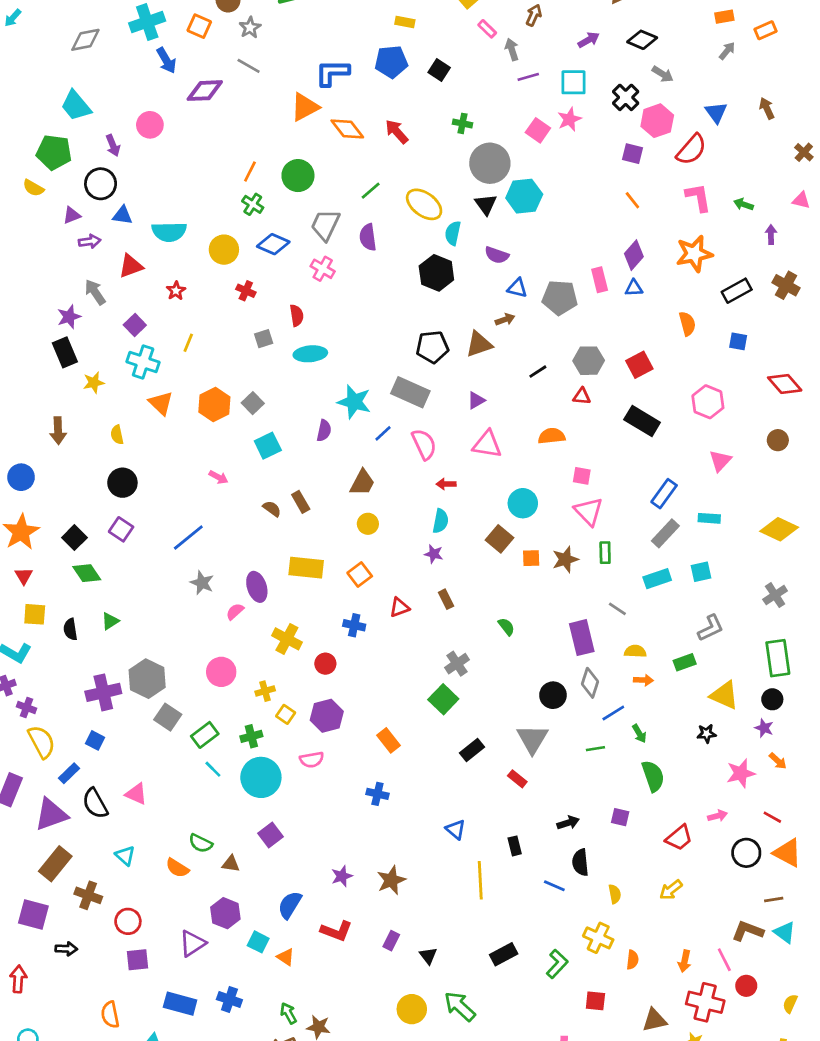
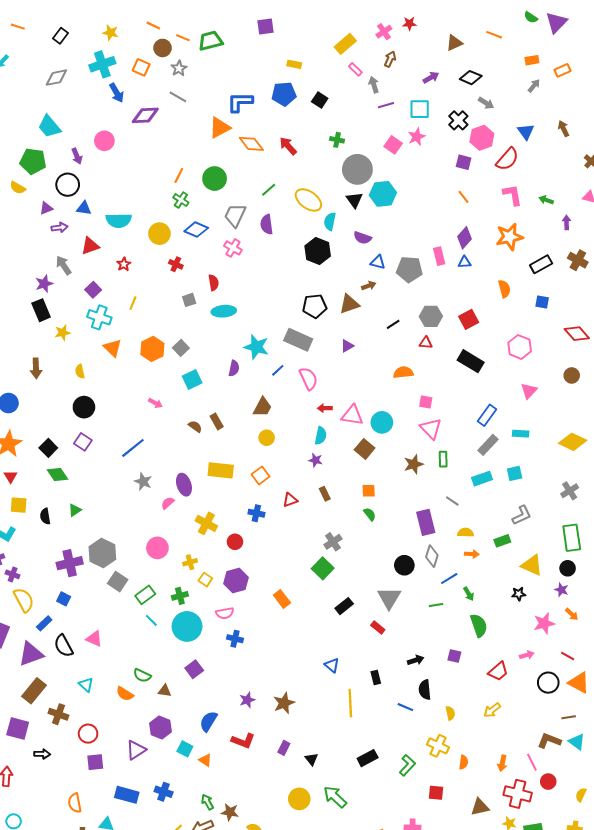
pink triangle: (487, 444) -> (352, 415), moved
orange square: (531, 558) -> (369, 491), moved
blue cross: (377, 794) -> (235, 639), moved

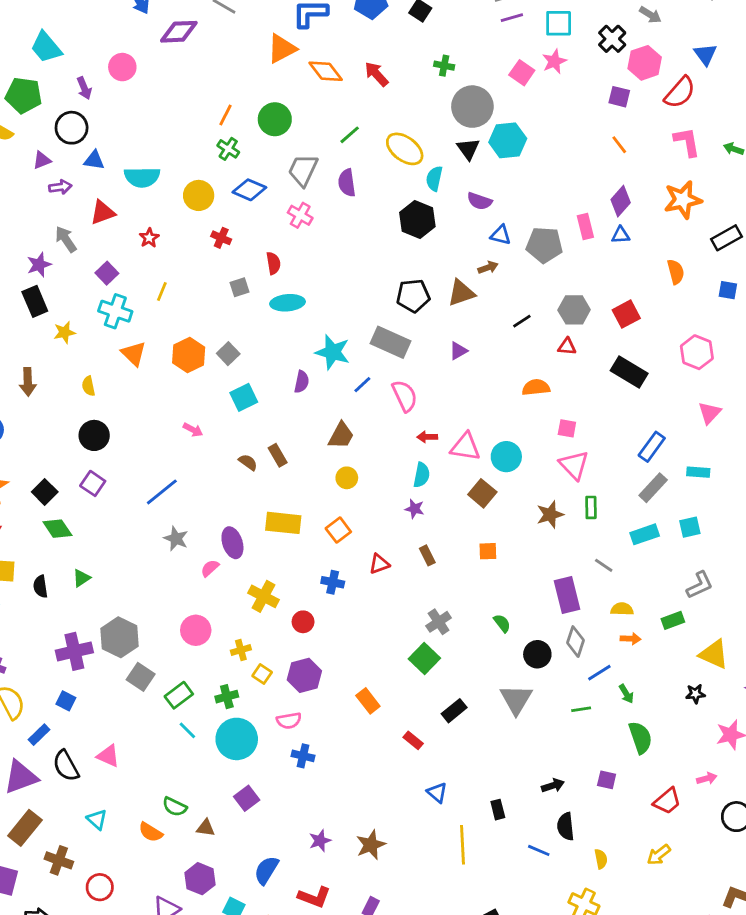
green semicircle: (370, 514) -> (502, 623), moved
red rectangle: (378, 627) -> (413, 740), moved

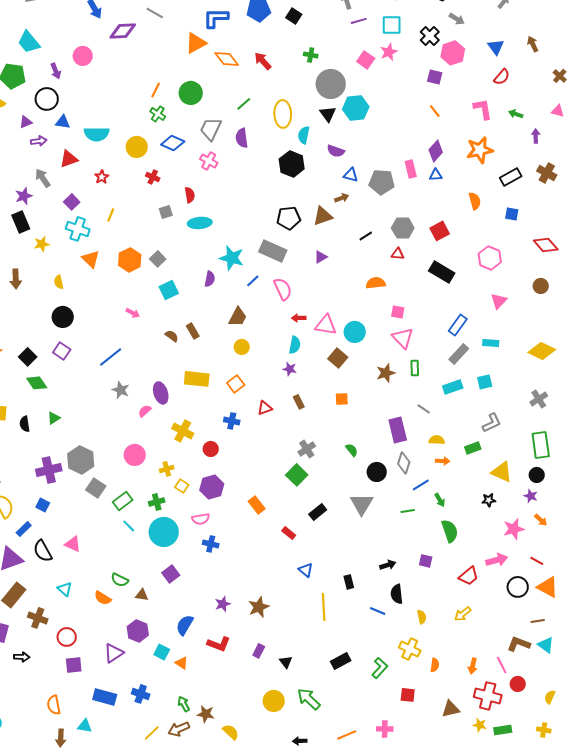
red semicircle: (680, 92) -> (502, 77), moved, size x0.7
yellow ellipse: (405, 149) -> (283, 114), turned 52
pink arrow: (707, 778) -> (497, 560), size x1.5

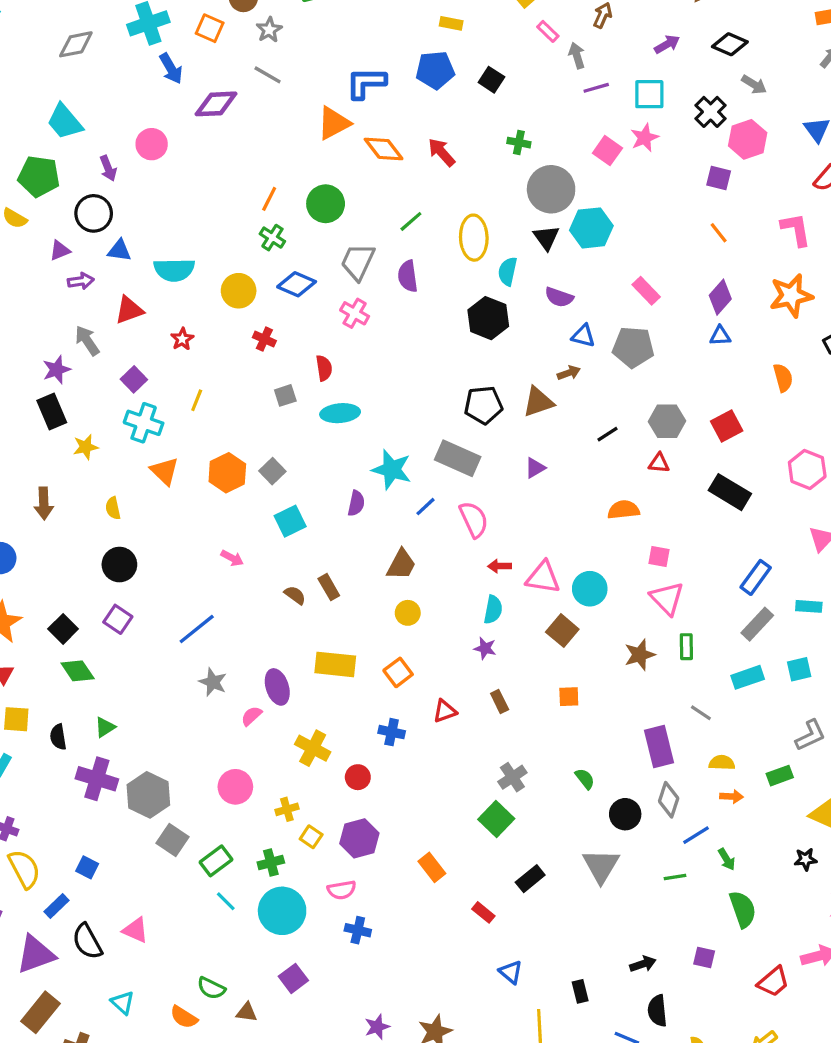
pink rectangle: (411, 169) -> (646, 291), moved, turned -30
purple cross: (49, 470) -> (97, 779), moved, turned 30

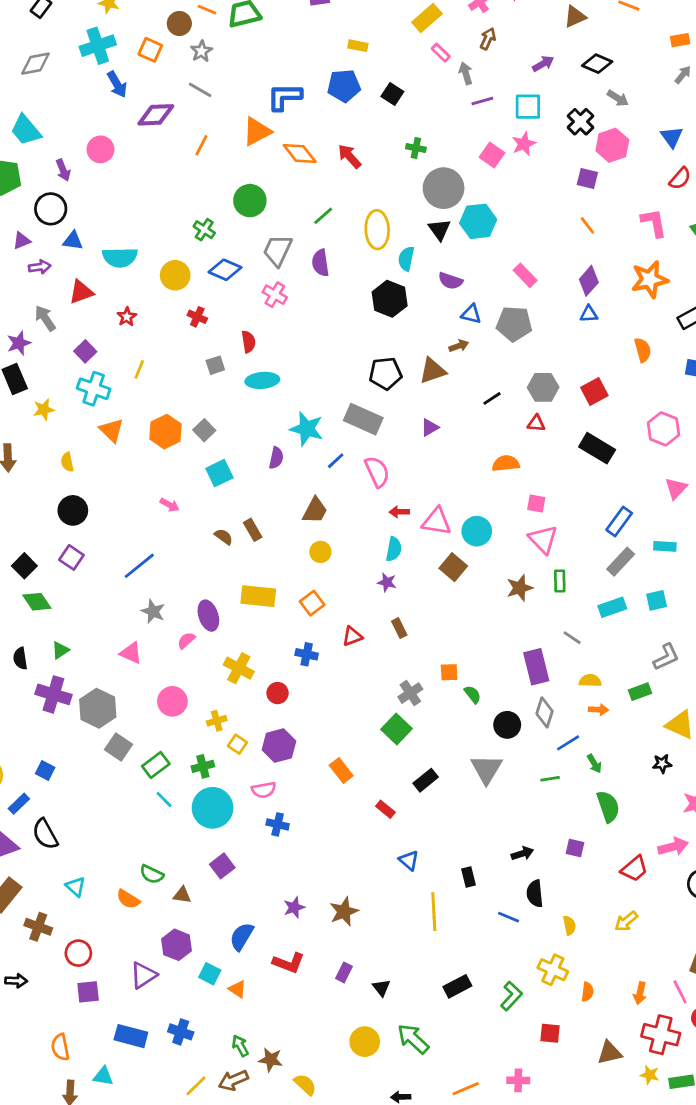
orange line: (269, 199) -> (201, 145), moved
orange square: (569, 697) -> (449, 672), moved
pink triangle: (136, 930) -> (131, 653), moved

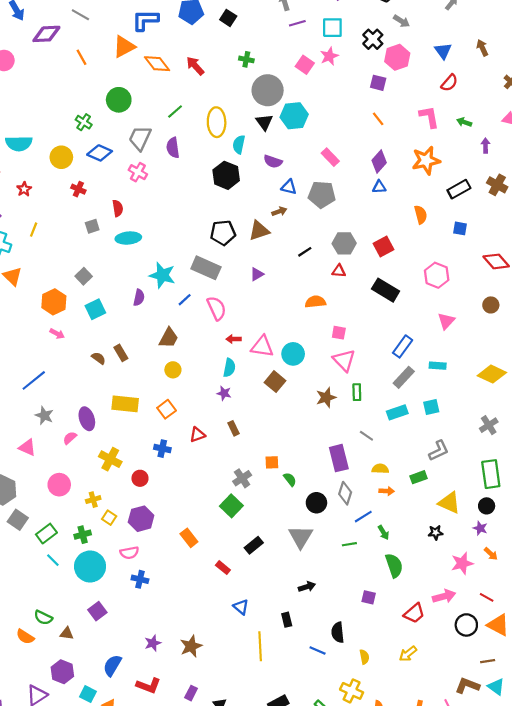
orange line: (201, 145) -> (82, 57), turned -56
orange hexagon: (166, 432) -> (54, 302), moved
black arrow: (522, 853) -> (307, 587), moved

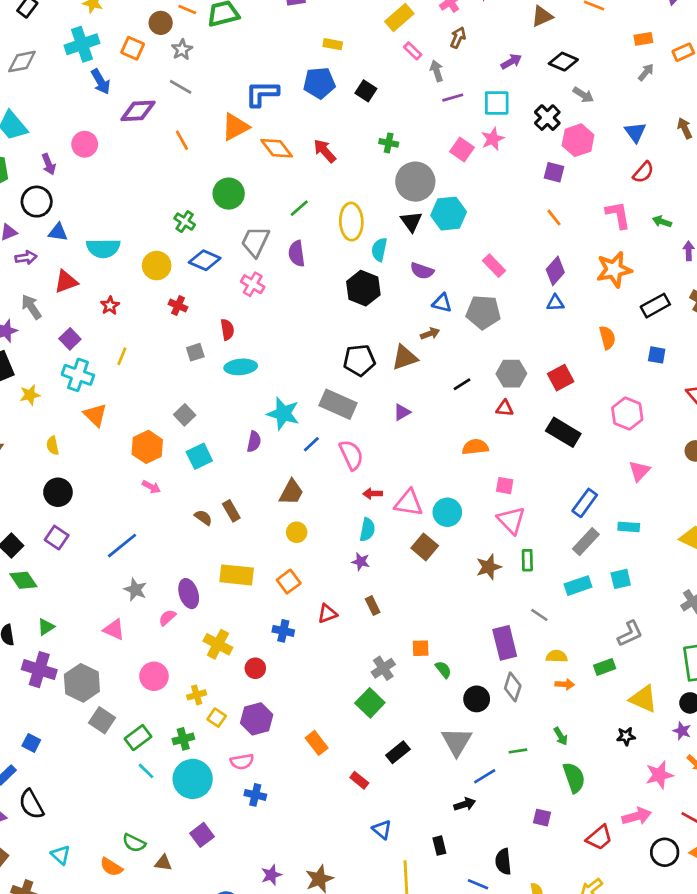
blue line: (363, 517) -> (485, 776), moved

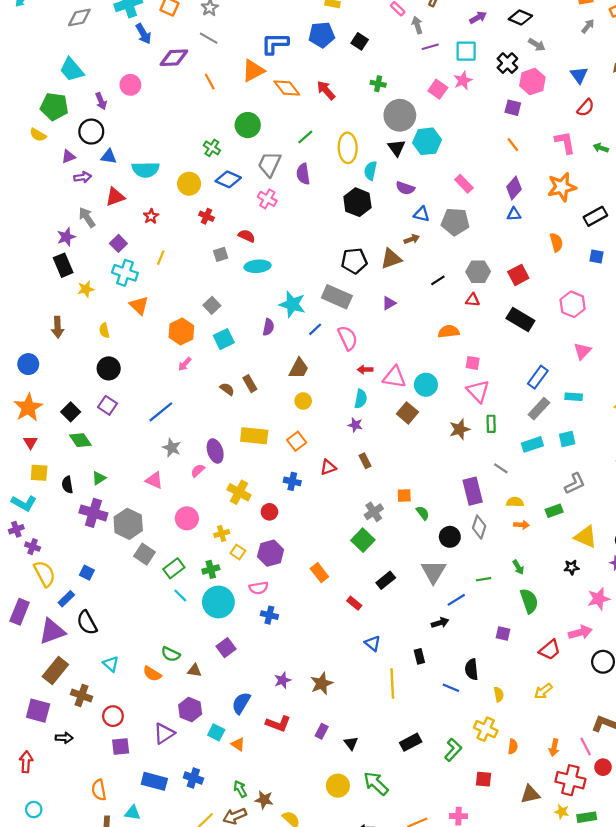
red semicircle: (227, 330) -> (247, 236), turned -56
pink arrow: (151, 487) -> (185, 364), turned 104

